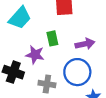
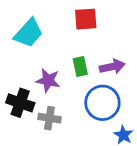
green rectangle: (52, 38) -> (80, 67), moved
gray cross: (47, 84) -> (49, 118), moved

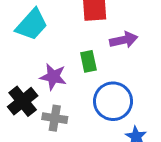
purple arrow: (112, 67) -> (124, 40), moved
black cross: (20, 103) -> (23, 101), turned 32

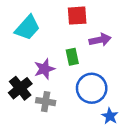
purple star: (53, 77) -> (44, 69), turned -30

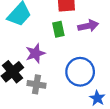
green rectangle: (72, 57) -> (58, 29), moved

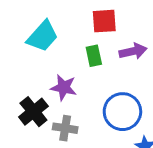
purple star: (35, 53) -> (64, 87), turned 30

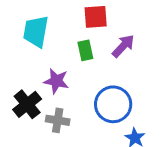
cyan trapezoid: (43, 36) -> (36, 31), turned 148
purple arrow: (133, 51) -> (123, 46), turned -35

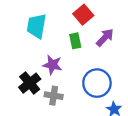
red square: (96, 17) -> (83, 15), turned -36

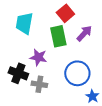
green rectangle: (75, 41) -> (58, 36), size x1.5
black cross: (30, 83) -> (18, 73), turned -30

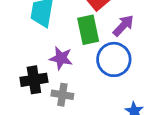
black cross: (18, 73) -> (34, 80), turned -30
blue circle: (77, 73) -> (114, 59), moved

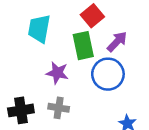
black cross: (34, 80) -> (21, 110), moved

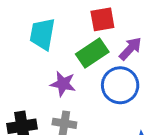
red square: (92, 16) -> (102, 19), turned 30
green rectangle: (83, 46) -> (92, 53), turned 68

